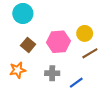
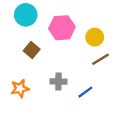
pink hexagon: (58, 42) -> (62, 28), moved
orange star: (18, 70) -> (20, 89), moved

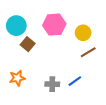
cyan circle: (26, 15) -> (16, 26), moved
gray cross: (58, 82) -> (52, 84), moved

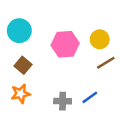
pink hexagon: (54, 25) -> (65, 44), moved
brown square: (28, 44) -> (23, 65), moved

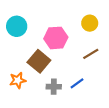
yellow circle: (100, 39) -> (90, 23), moved
brown square: (23, 65) -> (39, 61), moved, size x1.5

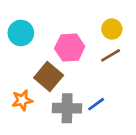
brown line: (91, 54) -> (111, 55), moved
gray cross: (54, 87) -> (67, 108), size x1.5

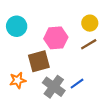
brown square: (49, 76) -> (39, 61), turned 35
gray cross: (67, 108) -> (54, 87), turned 35

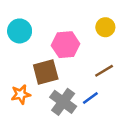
brown line: (89, 44) -> (104, 71), moved

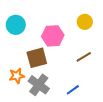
blue line: (90, 98) -> (73, 90), moved
gray cross: (63, 102) -> (39, 85), moved

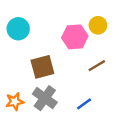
pink hexagon: (53, 36) -> (75, 37), moved
orange star: (17, 76) -> (15, 102), moved

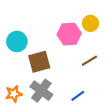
cyan circle: (18, 29) -> (17, 42), moved

